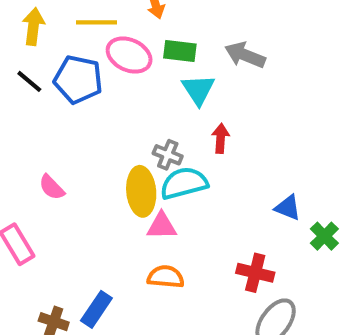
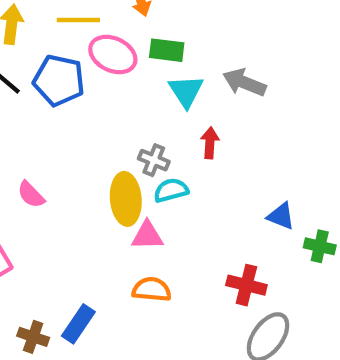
gray arrow: (245, 55) -> (244, 83), moved
cyan semicircle: (184, 183) -> (171, 190), size x0.7
green cross: (324, 236) -> (320, 246), turned -32

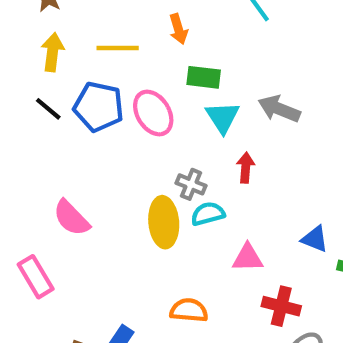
pink ellipse: (113, 54) -> (153, 113), moved, turned 33
pink semicircle: (31, 195) -> (71, 218), size x1.4
pink triangle: (147, 236) -> (248, 258), moved

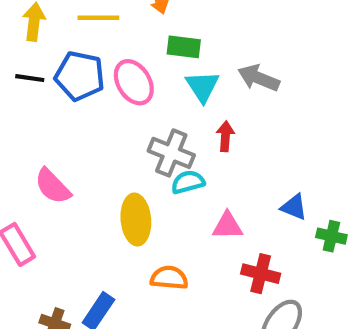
black line: (48, 109) -> (30, 78), turned -32
gray cross: (191, 184) -> (171, 153), size x1.5
yellow ellipse: (164, 222) -> (136, 220), moved

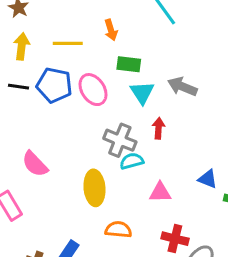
red cross: (261, 274) -> (175, 239), moved

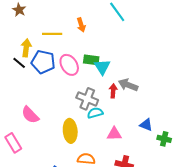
yellow arrow: (21, 46) -> (26, 48), moved
green rectangle: (129, 64) -> (91, 60), moved
black line: (19, 87) -> (19, 63), turned 32
gray arrow: (182, 87) -> (128, 85), moved

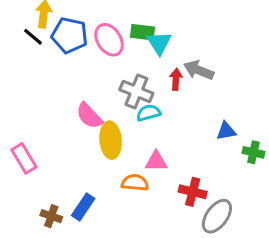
pink semicircle: (30, 115) -> (89, 116), moved
blue triangle: (146, 125) -> (226, 131), turned -32
pink triangle: (114, 134) -> (156, 161), moved

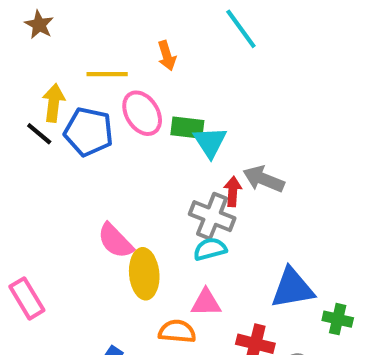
pink ellipse: (109, 40) -> (142, 113), moved
gray cross: (136, 91) -> (212, 216), moved
cyan semicircle: (149, 113) -> (210, 249), moved
blue triangle: (226, 131) -> (292, 288), moved, size x1.6
green cross: (253, 152) -> (338, 319), moved

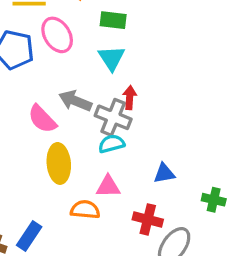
green rectangle: (187, 128) -> (113, 20), moved
gray arrow: (264, 179) -> (75, 101), moved
pink semicircle: (115, 241) -> (42, 119), moved
blue triangle: (292, 288) -> (164, 173), moved, size x0.6

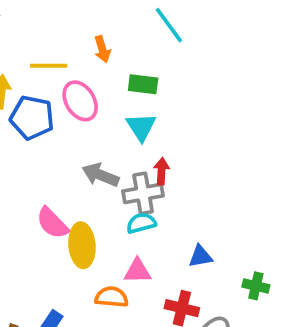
gray cross: (113, 117) -> (143, 193), turned -32
pink semicircle: (42, 119) -> (52, 223), moved

